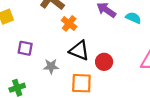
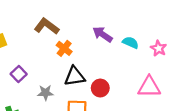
purple square: (25, 48) -> (19, 74), turned 35
black triangle: (79, 51) -> (75, 76), turned -30

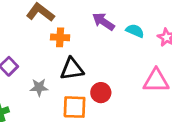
orange cross: (64, 48) -> (60, 37), turned -35
red circle: (100, 88) -> (101, 93), moved

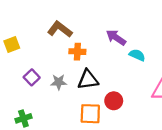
cyan semicircle: (135, 31) -> (137, 55), moved
gray star: (39, 87) -> (59, 82), moved

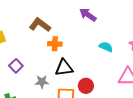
purple arrow: (116, 38) -> (88, 15), moved
gray star: (59, 82) -> (42, 82), moved

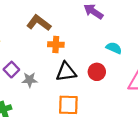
gray star: (42, 82) -> (30, 80), moved
red circle: (86, 86) -> (97, 72), moved

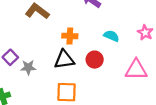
orange cross: (56, 45) -> (70, 36), moved

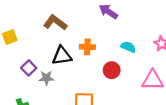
black triangle: (64, 60) -> (62, 56), moved

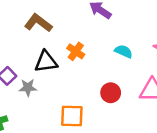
orange cross: (87, 47) -> (76, 51), turned 32
red circle: (112, 70) -> (111, 93), moved

